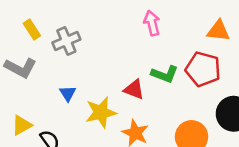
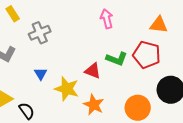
yellow rectangle: (32, 29) -> (13, 14), moved
yellow star: (101, 112) -> (67, 89), turned 30

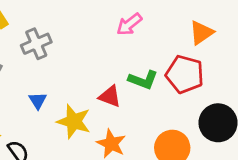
pink arrow: (107, 19) -> (129, 24), turned -114
orange triangle: (159, 25) -> (201, 33), turned -42

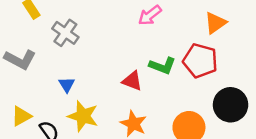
gray cross: (36, 44) -> (65, 33), turned -32
yellow star: (74, 121) -> (83, 116), moved

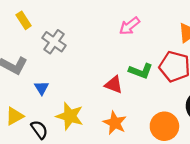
blue triangle: (67, 85) -> (42, 88), moved

